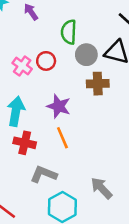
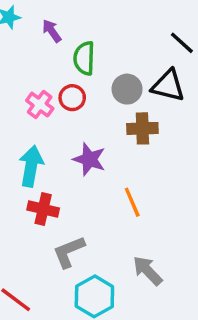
green semicircle: (69, 32) -> (84, 58), moved
orange line: (62, 138) -> (132, 202), moved
gray L-shape: (44, 174) -> (69, 252), turned -44

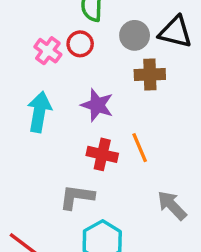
red cross: (43, 209) -> (102, 154), moved
gray L-shape: (69, 252) -> (77, 197), turned 30
gray arrow: (148, 271) -> (172, 205), moved

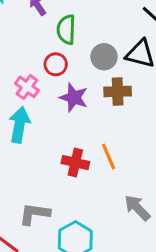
pink cross: (48, 51) -> (27, 87), moved
purple star: (97, 105) -> (74, 98), moved
gray L-shape: (77, 197) -> (35, 214), moved

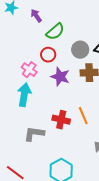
green semicircle: (66, 30) -> (55, 32), turned -132
gray L-shape: (35, 214) -> (34, 134), moved

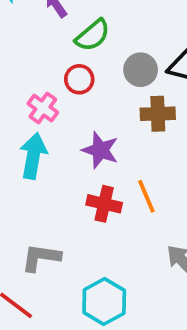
purple star: (60, 77) -> (100, 150), moved
gray L-shape: (34, 134) -> (41, 257), moved

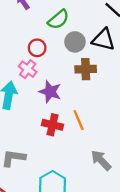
green semicircle: (93, 35) -> (58, 19), moved
pink cross: (43, 108) -> (28, 69), moved

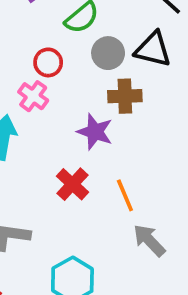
purple star: (50, 92) -> (95, 132), moved
orange line: (79, 120) -> (125, 195), moved
red cross: (52, 125) -> (72, 184), turned 30

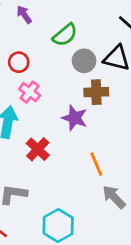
red circle: (48, 62) -> (19, 62), moved
red cross: (72, 184) -> (38, 149), moved

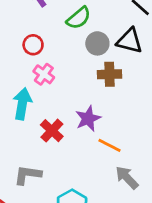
purple star: (75, 118) -> (88, 119), moved, turned 30
orange line: (96, 164) -> (109, 145), turned -40

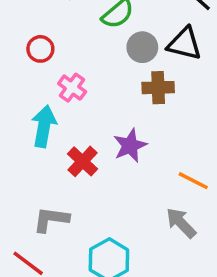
red circle: (33, 45) -> (40, 49), moved
orange line: (109, 145) -> (193, 181), moved

